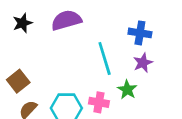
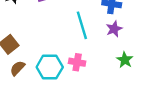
green star: (127, 90) -> (125, 60), moved

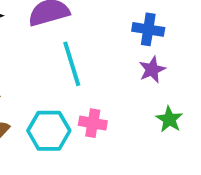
cyan line: (82, 25) -> (72, 64), moved

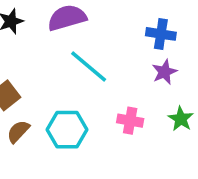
cyan line: (72, 64) -> (89, 66), turned -33
pink cross: (93, 123) -> (130, 121), moved

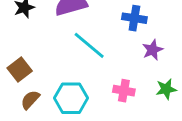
blue cross: (161, 34) -> (134, 18), moved
green star: (181, 119) -> (166, 89), turned 30

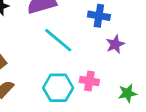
green star: (166, 89) -> (127, 93), moved
cyan hexagon: (71, 98) -> (58, 88), moved

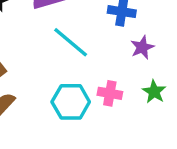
green star: (127, 93) -> (154, 92), moved, turned -30

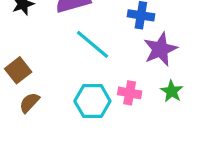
purple star: (142, 47) -> (160, 49), size x1.5

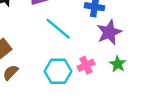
pink cross: (130, 93) -> (86, 65), turned -35

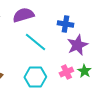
pink cross: (86, 65) -> (66, 72), moved

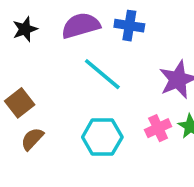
blue cross: (65, 24) -> (129, 26), moved

